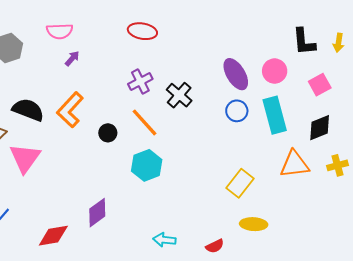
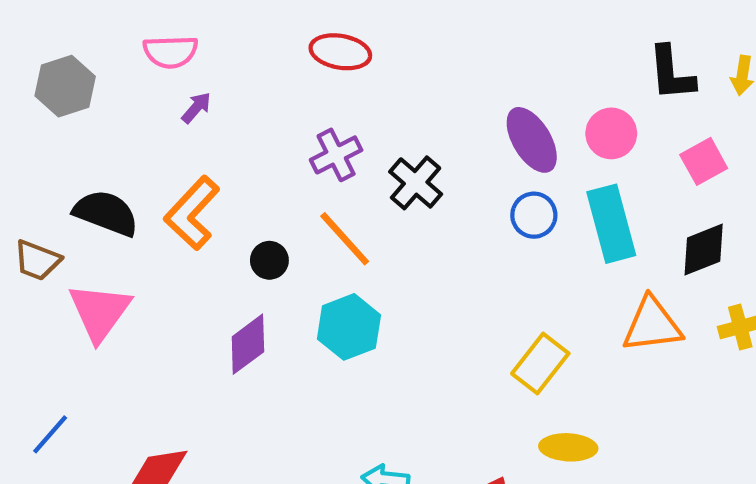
purple diamond: (97, 213) -> (248, 344), moved

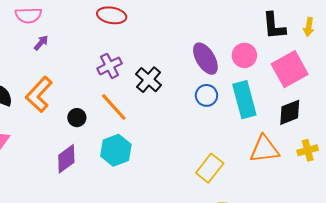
pink square: (704, 161) -> (290, 69), size x1.6

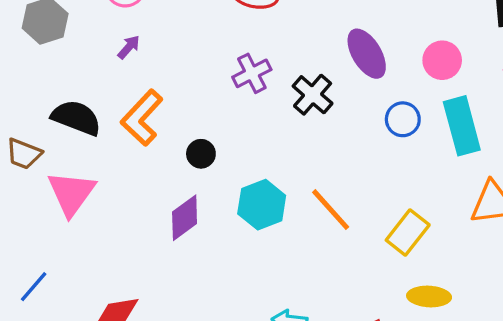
purple arrow: (41, 43) -> (129, 47), moved
pink circle: (244, 55) -> (442, 60), moved
purple ellipse: (205, 59) -> (367, 54), moved
orange line: (114, 107) -> (331, 210), moved

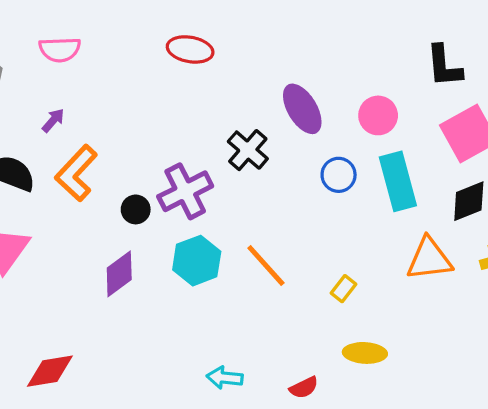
purple arrow: (129, 47) -> (53, 120), moved
purple cross: (252, 73) -> (185, 191), moved, size x1.4
yellow rectangle: (408, 233) -> (343, 289), size x0.6

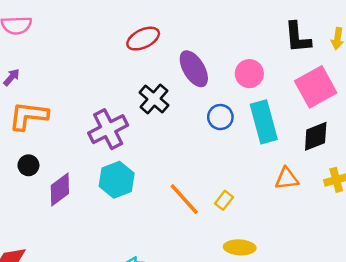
red ellipse: (190, 49) -> (143, 39), moved, turned -36
orange L-shape: (76, 173) -> (28, 116), turned 54
black circle: (136, 209) -> (28, 165), moved
orange triangle: (429, 259) -> (287, 179), size x0.7
orange line: (266, 266) -> (184, 199), moved

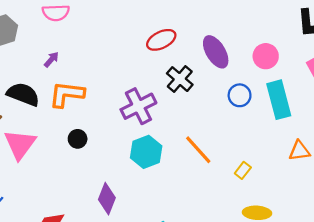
red ellipse: (143, 39) -> (161, 40), moved
black circle: (28, 165) -> (78, 139), moved
purple diamond: (60, 189) -> (107, 199), moved, turned -32
orange line: (184, 199) -> (198, 150), moved

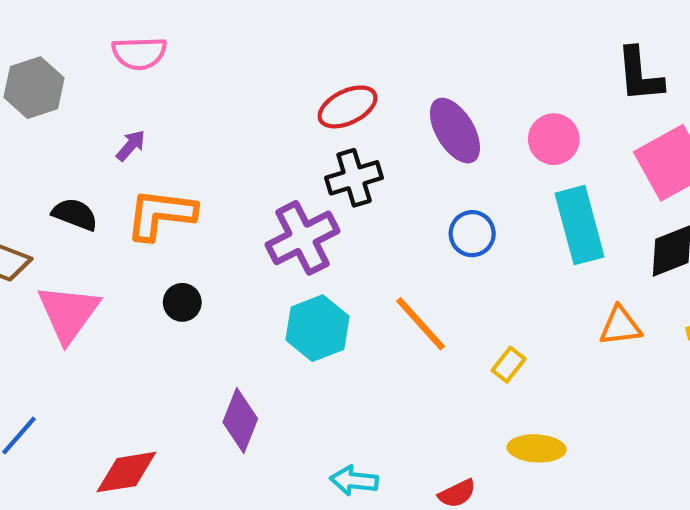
black cross: (180, 79) -> (354, 178), moved, turned 32
black semicircle: (23, 94) -> (75, 214), size x0.7
blue circle: (240, 95) -> (472, 234), moved

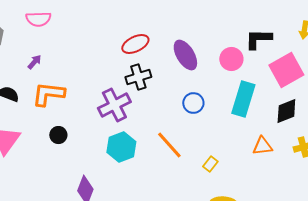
black L-shape: (640, 75) -> (258, 39), moved, turned 96
cyan rectangle: (580, 225) -> (243, 99), turned 32

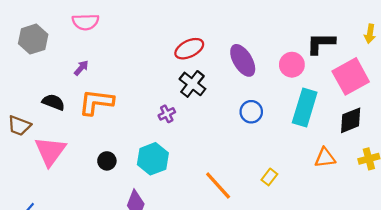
black cross: (138, 77) -> (192, 84), turned -35
purple cross: (114, 105) -> (167, 114), size x0.5
black circle: (58, 135) -> (107, 161), moved
orange line: (169, 145) -> (218, 186), moved
cyan hexagon: (121, 147) -> (153, 159), moved

